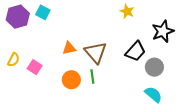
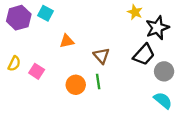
black star: (163, 31) -> (157, 28), moved
orange triangle: (69, 48) -> (67, 41), moved
brown triangle: (96, 52) -> (101, 56), size x0.7

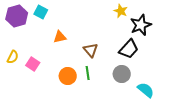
gray circle: (164, 71) -> (122, 74), moved

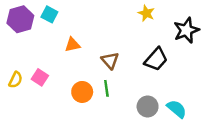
black star: (141, 25) -> (186, 30), moved
yellow semicircle: (13, 57) -> (16, 80), moved
gray circle: (122, 74) -> (148, 106), moved

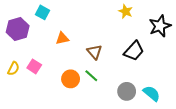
purple hexagon: (20, 19) -> (18, 29), moved
green line: (106, 88) -> (91, 76), turned -40

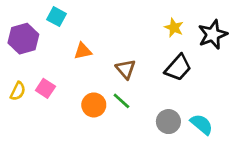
yellow star: (126, 11) -> (174, 28), moved

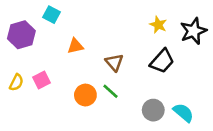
pink square: (45, 88) -> (41, 80), turned 30

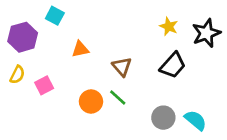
yellow semicircle: (16, 82) -> (17, 75), moved

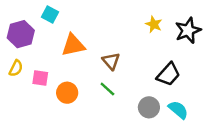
orange triangle: (80, 49) -> (73, 45), size x1.5
black trapezoid: (173, 65) -> (168, 74), moved
pink square: (44, 85) -> (40, 78), turned 35
orange circle: (91, 101) -> (67, 93), moved

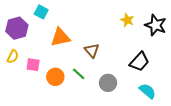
black star: (188, 30) -> (156, 25), turned -30
green line: (107, 89) -> (79, 74), moved
gray circle: (149, 107) -> (108, 83), moved

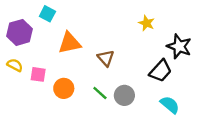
black star: (156, 25) -> (179, 46), moved
yellow semicircle: (13, 57) -> (15, 65), turned -88
green line: (79, 74) -> (100, 93), moved

